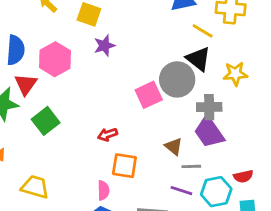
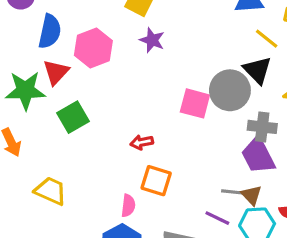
purple star: (104, 46) -> (152, 40), turned 30
pink square: (149, 95) -> (195, 103), turned 32
brown triangle: (174, 146) -> (252, 195), moved

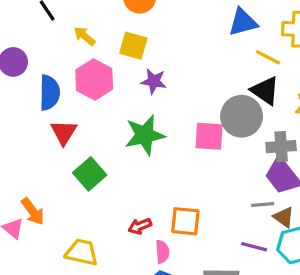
pink hexagon: (93, 48) -> (94, 80), moved
green star: (25, 90) -> (145, 135), moved
red arrow: (142, 142) -> (140, 226), moved
gray line: (232, 192) -> (263, 205), moved

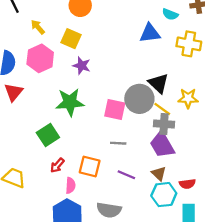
yellow line: (268, 57) -> (162, 109), moved
green square: (90, 174) -> (48, 135), moved
gray line: (263, 205) -> (118, 143), moved
red arrow: (140, 226) -> (57, 165), turned -35
purple line: (254, 247) -> (126, 175), moved

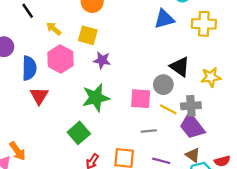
gray circle: (139, 99) -> (163, 85), size x0.7
yellow line: (162, 109) -> (168, 109), moved

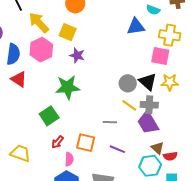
yellow arrow: (54, 29) -> (39, 23), size x1.6
black triangle: (180, 67) -> (148, 82), moved
red triangle: (39, 96) -> (19, 79), turned -36
pink square: (141, 99) -> (160, 56), moved
brown triangle: (193, 155) -> (157, 148), moved

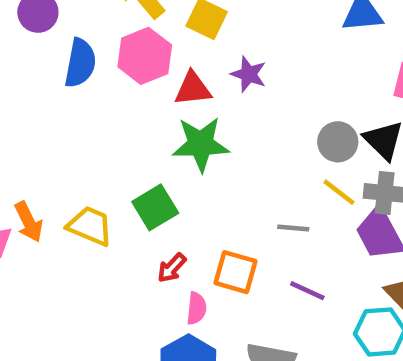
purple star: (77, 55) -> (249, 74), moved
red triangle: (19, 79) -> (193, 89), moved, turned -42
yellow trapezoid: (20, 153) -> (90, 226), moved

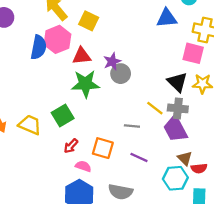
blue semicircle: (80, 63) -> (39, 47), moved
purple star: (249, 74) -> (112, 62), moved, turned 30
gray circle: (338, 142) -> (121, 74), moved
pink semicircle: (196, 308) -> (83, 166), turned -77

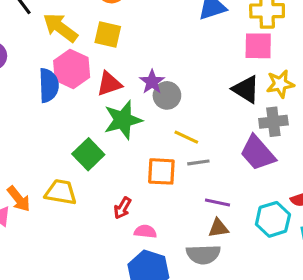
yellow line: (155, 108) -> (186, 137), moved
gray cross: (178, 108) -> (273, 122), moved
green square: (63, 116) -> (88, 154), moved
orange square: (103, 148) -> (161, 171), moved
brown triangle: (185, 158) -> (218, 228), moved, turned -42

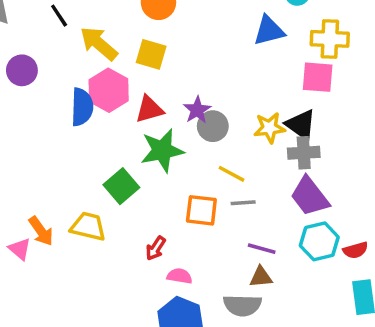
yellow star: (280, 84) -> (269, 128), moved
gray cross: (273, 122) -> (304, 153), moved
cyan hexagon: (273, 219) -> (319, 241), moved

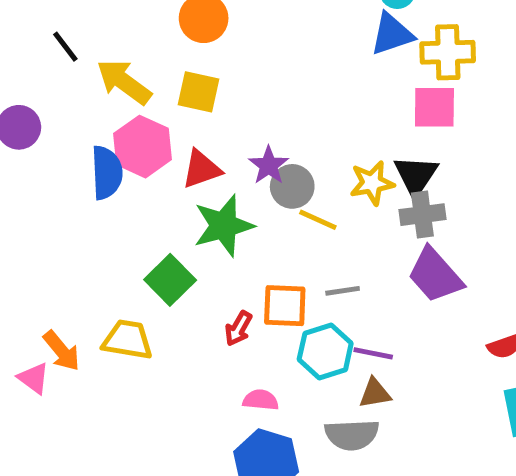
blue triangle: (269, 31) -> (392, 34), moved
black triangle: (301, 125) -> (416, 176), turned 32
yellow line: (232, 174) -> (318, 220), moved
cyan hexagon: (319, 241) -> (325, 351), moved
red arrow: (156, 248) -> (238, 328), moved

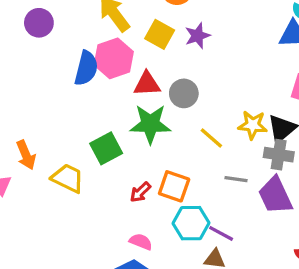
purple star: (269, 165) -> (198, 36), moved
gray circle: (292, 186) -> (184, 93), moved
gray line: (343, 291) -> (236, 179), moved
orange arrow: (62, 351) -> (26, 155), moved

